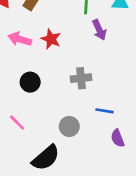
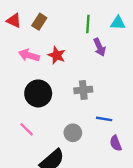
black circle: (30, 82) -> (38, 93), size x1.5

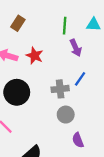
blue line: (104, 119) -> (80, 79), moved, turned -64
gray circle: (73, 133) -> (66, 115), moved
purple semicircle: (116, 143) -> (78, 140), moved

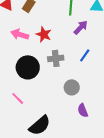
purple arrow: (76, 48) -> (81, 27), turned -112
gray cross: (60, 89) -> (56, 58), moved

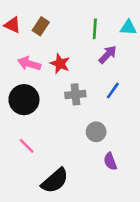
black circle: (28, 67) -> (24, 100), moved

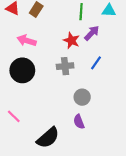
red star: (60, 64) -> (71, 40), moved
pink line: (27, 146) -> (14, 116), moved
purple semicircle: (110, 161) -> (79, 122), moved

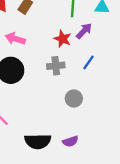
purple semicircle: (79, 122) -> (70, 141), moved, turned -88
black semicircle: (48, 138) -> (38, 141), turned 40

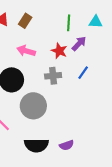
pink arrow: (15, 39) -> (26, 51), moved
gray circle: (74, 99) -> (33, 106), moved, size x1.6

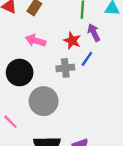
purple arrow: (79, 44) -> (94, 33), turned -70
blue line: (83, 73) -> (87, 59), moved

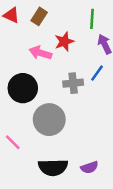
red star: (72, 41) -> (64, 42), moved, turned 30

